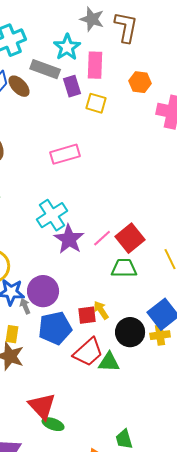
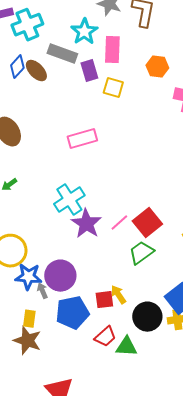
green trapezoid: (124, 268) -> (141, 253), turned -36
red trapezoid: (88, 352) -> (105, 337), size x0.7

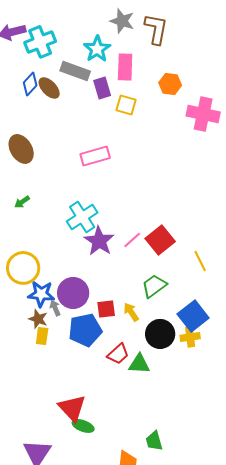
green trapezoid: (141, 253) -> (154, 286), moved
red square: (104, 300) -> (106, 309), moved
brown star: (27, 341) -> (38, 319), moved, size x0.7

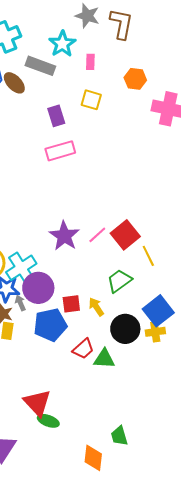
pink rectangle: (125, 67) -> (90, 62), size x0.6
purple rectangle: (102, 88) -> (56, 116), moved
cyan cross: (82, 217) -> (21, 268), moved
yellow line: (200, 261) -> (148, 256), moved

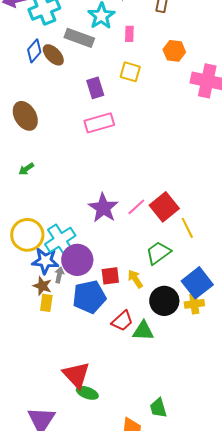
gray arrow: (20, 303) -> (59, 275), turned 35

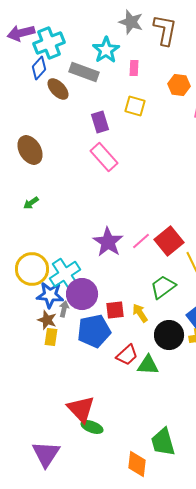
blue diamond: (34, 51) -> (39, 68), moved
pink rectangle: (99, 123) -> (104, 157), turned 64
green trapezoid: (158, 408) -> (163, 442), size x1.4

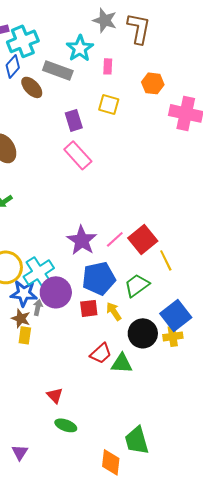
blue pentagon: (94, 331) -> (99, 278), moved
red triangle: (81, 409) -> (55, 395), moved, size x0.6
purple triangle: (46, 454) -> (20, 452), size x0.6

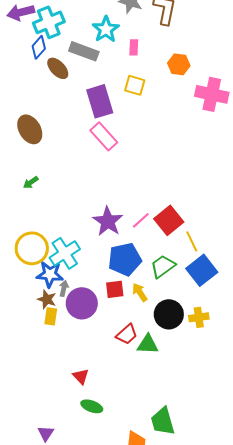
purple rectangle: (74, 120) -> (100, 101), size x1.5
purple circle: (56, 292) -> (82, 303), moved
blue square: (176, 315) -> (202, 270), moved

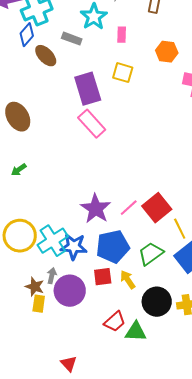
gray rectangle: (84, 51) -> (72, 39), size x0.7
blue star: (50, 274) -> (74, 247), moved

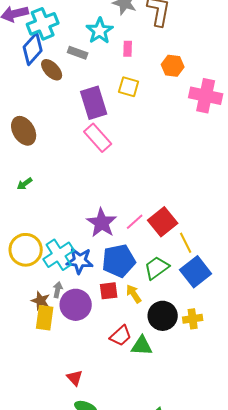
blue diamond: (27, 35) -> (33, 49), size x1.4
yellow rectangle: (39, 304) -> (45, 318), size x1.4

